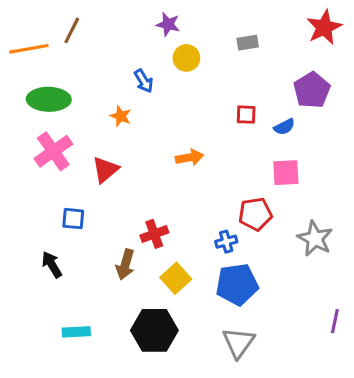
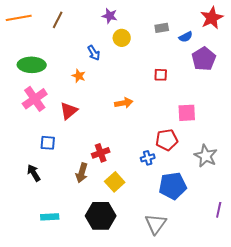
brown line: (72, 30) -> (58, 20), moved
orange line: (29, 49) -> (19, 18), moved
blue semicircle: (284, 127) -> (186, 37), moved
blue pentagon: (237, 284) -> (173, 186), moved

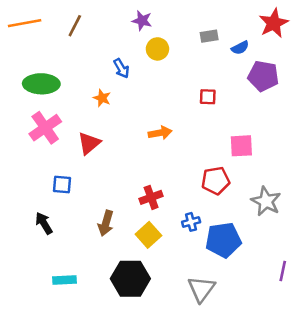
purple pentagon: (204, 59) -> (263, 76), turned -30
red cross: (101, 153) -> (151, 197), moved
blue cross: (148, 158) -> (191, 222), moved

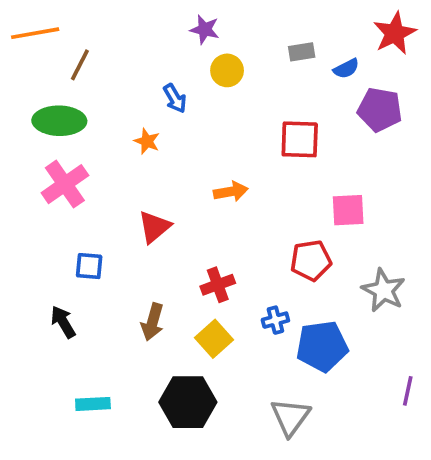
brown line: (75, 26) -> (80, 65), moved
red square: (208, 97) -> (300, 139), size x1.6
red triangle: (89, 143) -> (154, 227), moved

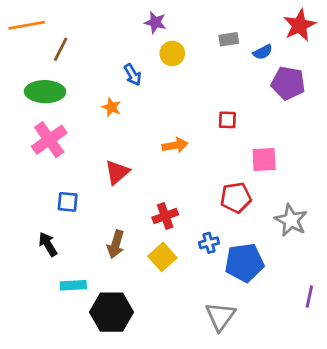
red square: (300, 139) -> (227, 120), moved, size x0.6
black hexagon: (188, 402) -> (111, 312), moved
cyan rectangle: (93, 404) -> (73, 285), moved

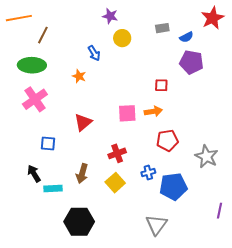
purple pentagon: (288, 83) -> (191, 62), moved
orange arrow: (175, 145) -> (153, 111), moved
pink square: (264, 159) -> (127, 113), moved
cyan rectangle: (73, 285) -> (53, 189), moved

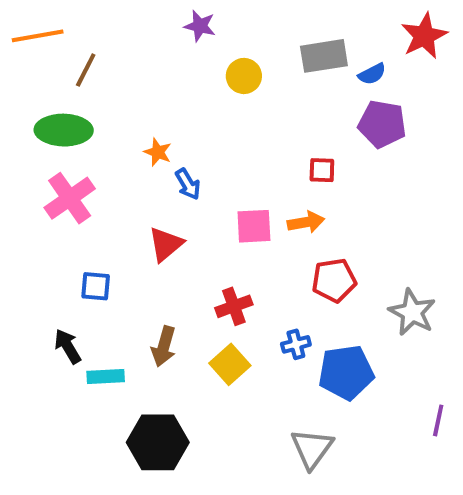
purple star: (110, 16) -> (200, 26), moved
gray rectangle: (162, 28) -> (324, 56), size x1.6
blue arrow: (94, 53) -> (188, 184), moved

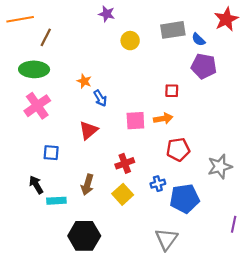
blue semicircle: (372, 74) -> (198, 40), turned 72
gray star: (412, 312) -> (220, 167), turned 30

